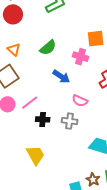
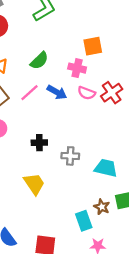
pink semicircle: (80, 101) -> (87, 93), moved
pink line: (30, 103) -> (29, 93), moved
gray cross: (70, 121) -> (70, 156), moved

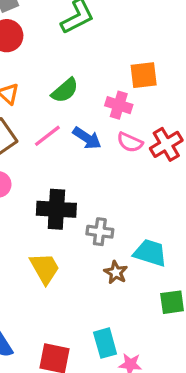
black cross: (39, 143) -> (56, 209), size x1.6
brown star: (102, 207) -> (116, 272), moved
cyan rectangle: (84, 221) -> (105, 343), moved

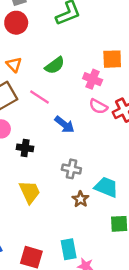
pink line: (47, 136) -> (39, 97), turned 66
blue arrow: (87, 138) -> (64, 125), moved
black cross: (56, 209) -> (25, 148), moved, size x0.6

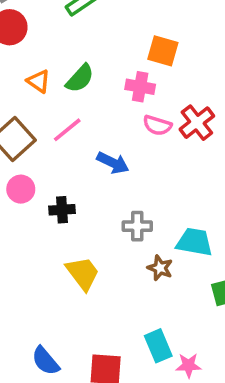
orange square: (112, 59) -> (163, 51), turned 30
orange triangle: (14, 65) -> (39, 81), moved
pink line: (39, 97) -> (67, 130), turned -60

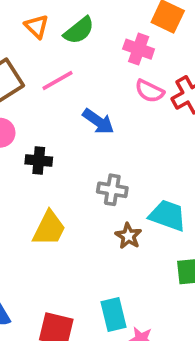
yellow trapezoid: (83, 273) -> (49, 228), turned 54

